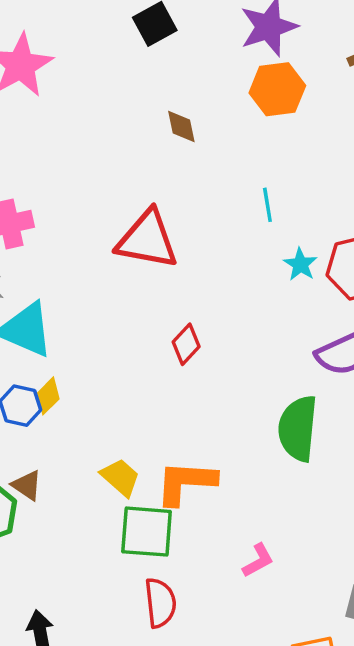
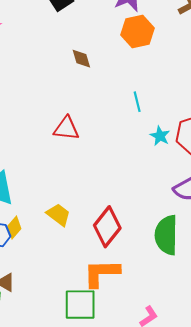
red triangle: (147, 240) -> (66, 128), size x0.7
red diamond: (186, 344) -> (107, 227), moved, size x1.6
yellow trapezoid: (120, 477) -> (59, 215), moved

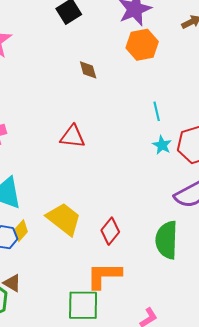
cyan line: (137, 102) -> (157, 111), moved
yellow trapezoid: (59, 215) -> (64, 219), size x1.5
red diamond: (107, 227) -> (110, 231), size x0.7

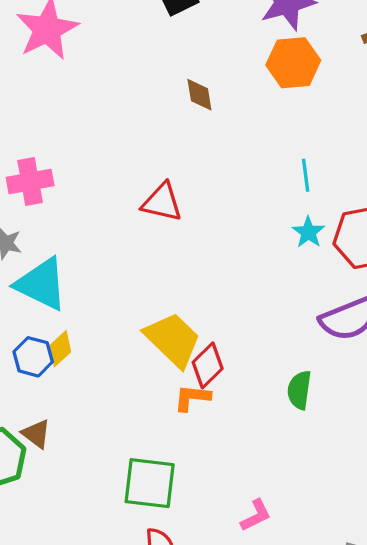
yellow trapezoid: (64, 219) -> (173, 340), moved
green semicircle: (167, 240) -> (299, 390), size x0.6
orange L-shape: (104, 275) -> (192, 398), moved, size x0.6

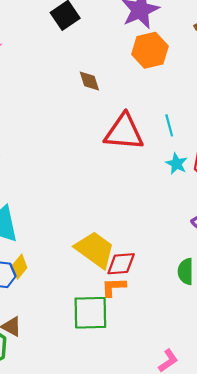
red triangle: (162, 202) -> (124, 132), moved, size x1.4
red diamond: (208, 365) -> (121, 264), turned 48
green square: (150, 483) -> (90, 313), moved

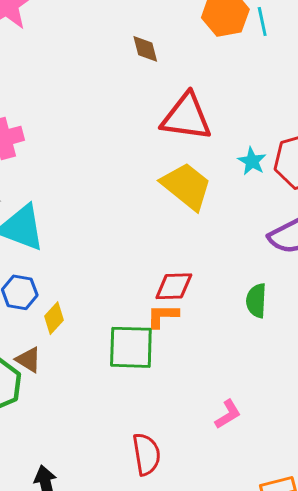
cyan line: (169, 125) -> (262, 21), moved
yellow trapezoid: (95, 250) -> (186, 186), moved
yellow diamond: (20, 267) -> (54, 318), moved

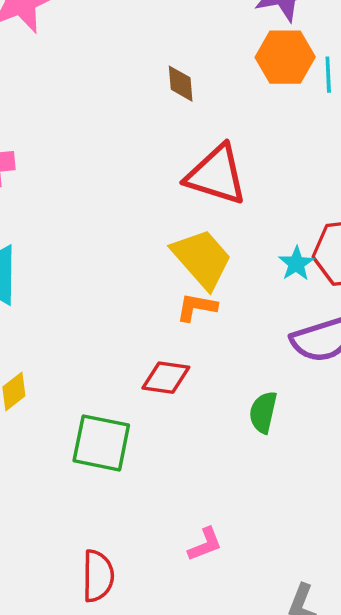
cyan star: (252, 161) -> (296, 264), moved
orange L-shape: (163, 316) -> (197, 307), moved

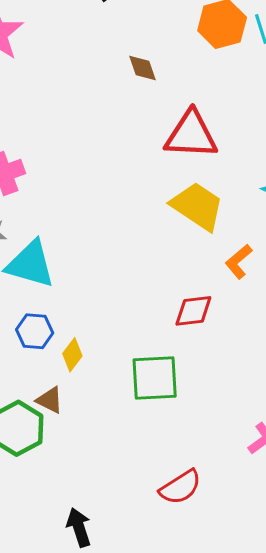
orange L-shape: (197, 307) -> (239, 262), moved, turned -36
red semicircle: (98, 576) -> (180, 487), turned 72

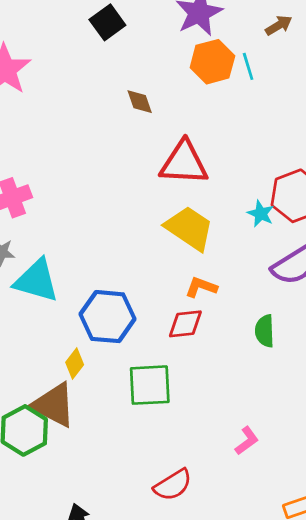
orange L-shape: (239, 262) -> (201, 287), moved, turned 60
blue hexagon: (35, 331) -> (108, 317), moved, size x1.6
brown triangle: (50, 400) -> (54, 405), size x1.8

